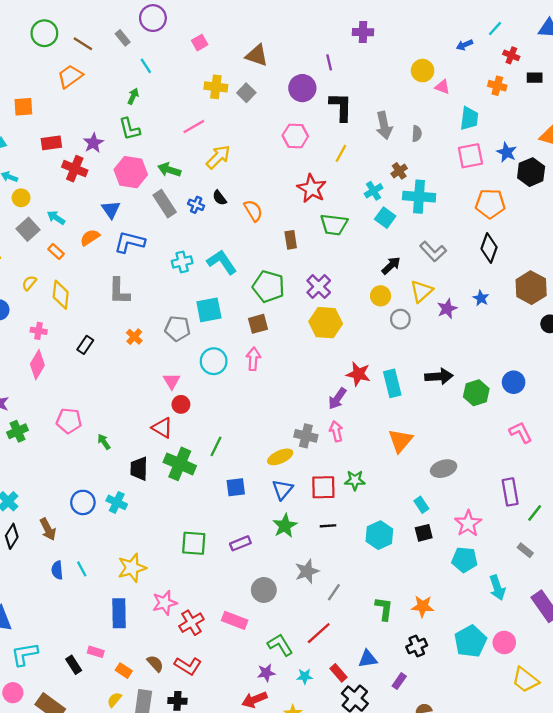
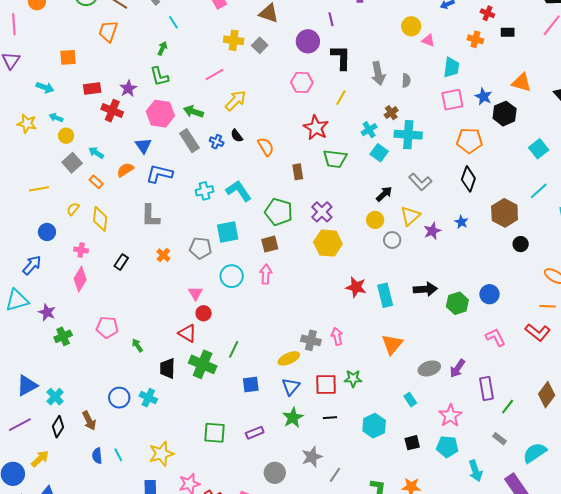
orange trapezoid: (70, 76) -> (108, 31), turned -35
purple arrow: (337, 399) -> (457, 368), moved
black square: (424, 533) -> (412, 443), moved

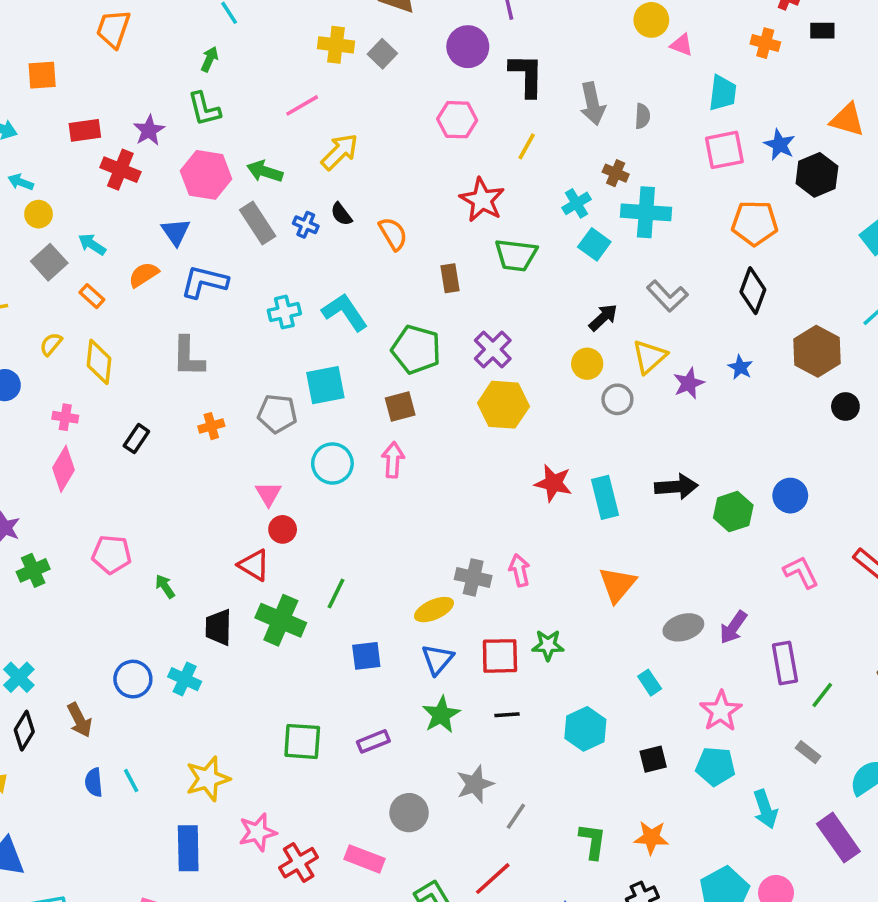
brown cross: (391, 113) -> (616, 173), turned -32
orange cross: (163, 255) -> (211, 426), turned 32

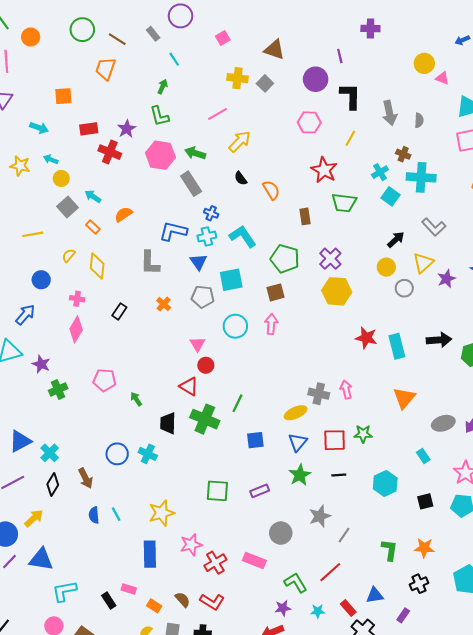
blue cross: (306, 225) -> (211, 213), moved
blue triangle: (176, 232) -> (198, 262), moved
blue L-shape: (204, 282) -> (173, 231), moved
orange cross: (211, 426) -> (164, 304), turned -32

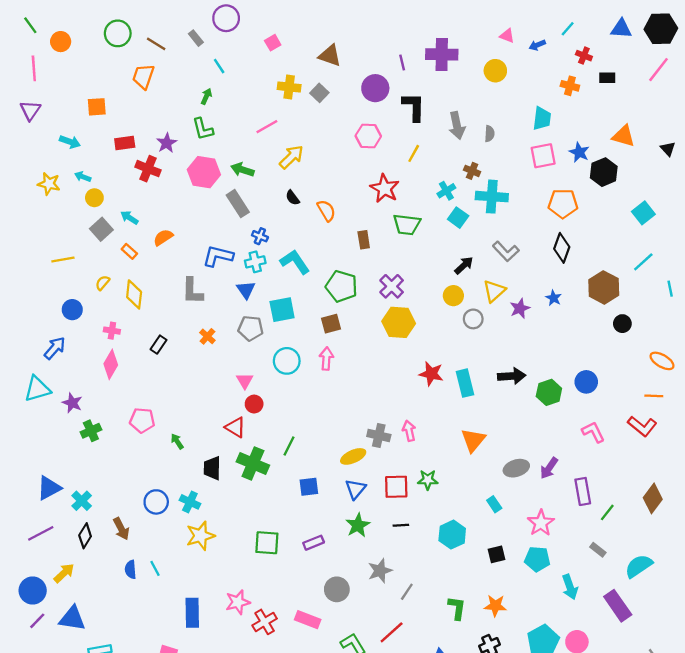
purple cross: (370, 29) -> (442, 54), moved, size x1.5
pink triangle: (442, 78) -> (507, 36), moved
yellow star: (161, 513) -> (200, 536), moved

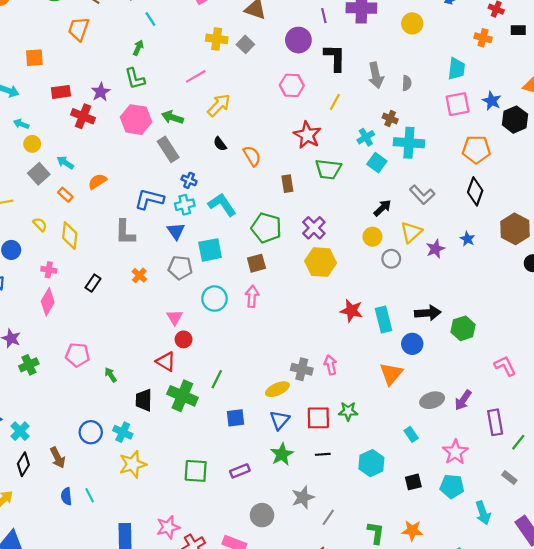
yellow semicircle: (103, 283) -> (40, 225), turned 96
blue circle: (586, 382) -> (412, 344), moved

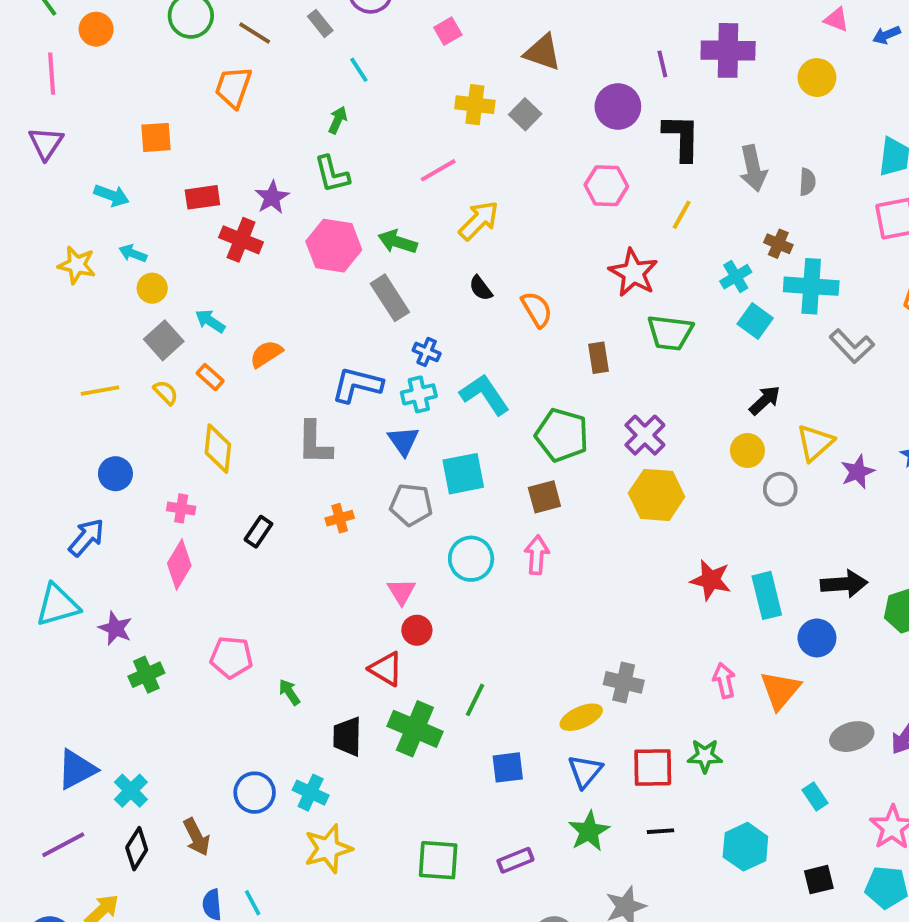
gray L-shape: (422, 195) -> (852, 346), moved
yellow semicircle: (40, 225) -> (166, 393), moved
orange cross: (139, 275) -> (340, 518), turned 32
pink arrow: (330, 365) -> (724, 680), moved

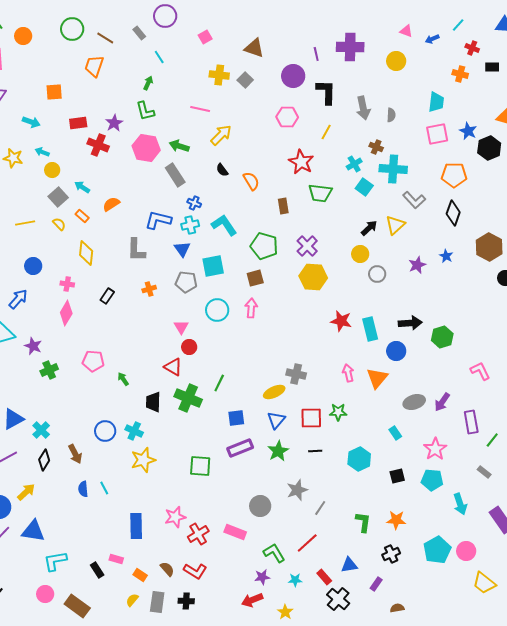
pink line: (438, 170) -> (200, 109), turned 42
yellow triangle: (815, 443) -> (395, 225), moved
purple rectangle: (515, 860) -> (240, 448), moved, size x1.4

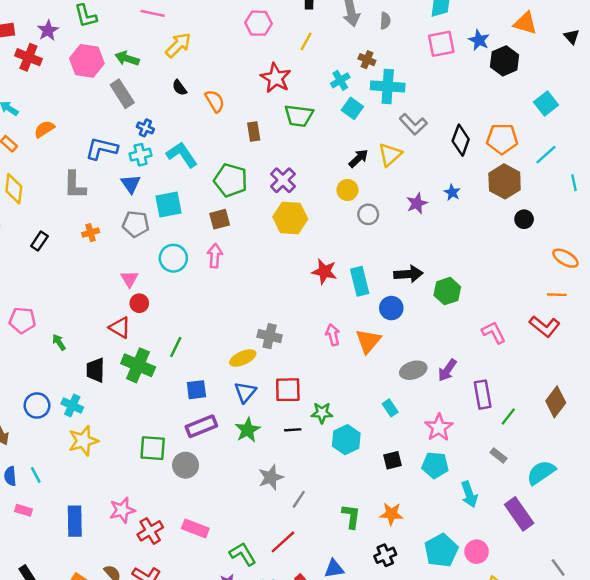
orange pentagon: (454, 175) -> (502, 139), moved
green star: (338, 412) -> (322, 413), moved
gray circle: (260, 506) -> (186, 465), moved
pink rectangle: (116, 559) -> (24, 510), moved

